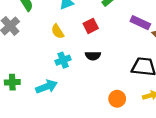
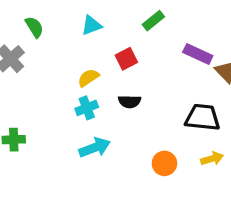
yellow semicircle: (58, 31) -> (88, 78), moved, turned 88
cyan arrow: (47, 87) -> (95, 148), moved

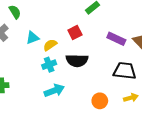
cyan triangle: (91, 25) -> (33, 38), moved
purple rectangle: (198, 54) -> (116, 39), moved
black semicircle: (130, 102) -> (77, 60), size x1.5

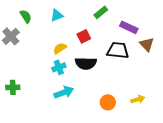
cyan triangle: (33, 38) -> (57, 15), moved
purple rectangle: (116, 39) -> (129, 27), moved
black trapezoid: (125, 71) -> (118, 50), moved

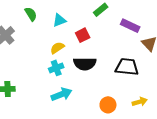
cyan triangle: (57, 15) -> (59, 20), moved
green semicircle: (26, 16) -> (31, 14), moved
black trapezoid: (118, 50) -> (127, 67), moved

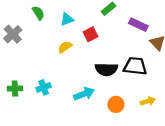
black semicircle: (85, 64) -> (106, 69), moved
cyan cross: (56, 68) -> (44, 87), moved
cyan arrow: (61, 94) -> (84, 94), moved

